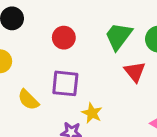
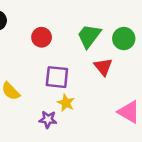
purple square: (65, 83) -> (57, 77), moved

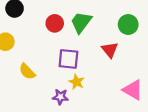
green trapezoid: (89, 36) -> (81, 22), moved

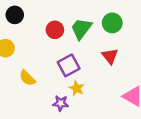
green circle: (128, 25) -> (112, 23), moved
purple square: (68, 59) -> (69, 65), turned -35

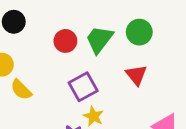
yellow semicircle: (27, 78) -> (21, 90), moved

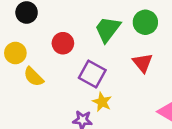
red circle: (65, 41) -> (63, 43), moved
purple square: (83, 87) -> (92, 74), turned -32

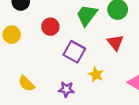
yellow semicircle: (34, 77) -> (26, 84), moved
yellow star: (102, 102) -> (96, 75), moved

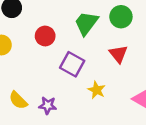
purple star: (66, 89) -> (48, 105), moved

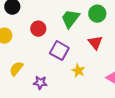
yellow semicircle: (18, 100) -> (16, 69), moved, turned 84

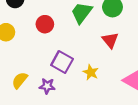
purple square: (59, 51) -> (62, 62), moved
yellow semicircle: (16, 69) -> (20, 80), moved

